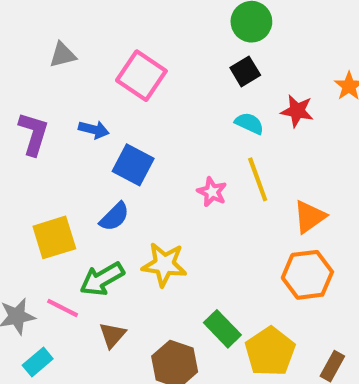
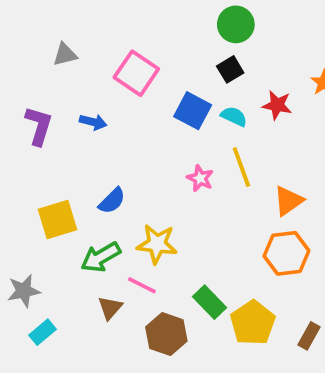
blue square: (133, 165) -> (193, 111), moved
pink line: (63, 308) -> (142, 285), moved

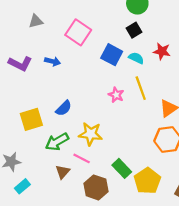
purple L-shape: (39, 126) -> (20, 64), turned 100

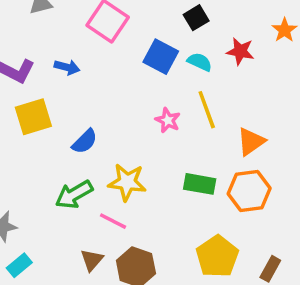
yellow square: (31, 119) -> (33, 117), moved
green rectangle: (122, 168) -> (200, 184), moved, turned -36
brown triangle: (63, 172) -> (92, 260), moved

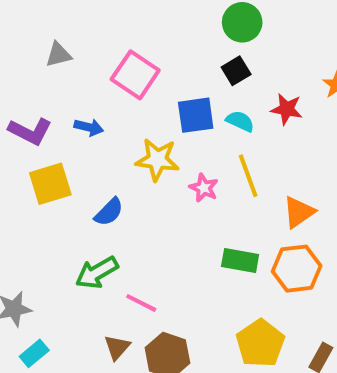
blue square: (161, 57) -> (196, 115), turned -36
yellow star: (127, 182) -> (157, 160), moved

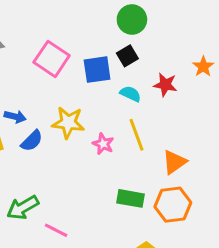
blue square: (196, 115) -> (97, 70), moved
blue arrow: (89, 127) -> (15, 117), moved
blue semicircle: (109, 212) -> (32, 141), moved

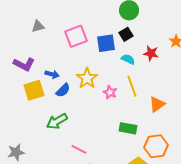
pink square: (52, 59) -> (76, 36), turned 35
yellow star: (68, 123) -> (87, 78), turned 30
orange hexagon: (173, 205) -> (156, 146), moved
green arrow: (23, 208) -> (57, 121), moved

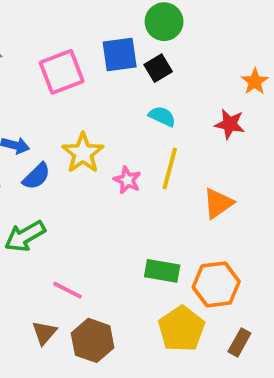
blue square: (106, 43) -> (120, 54), moved
red star: (151, 53) -> (230, 124), moved
yellow line: (132, 86) -> (170, 168), turned 35
green rectangle: (128, 128) -> (162, 271), moved

